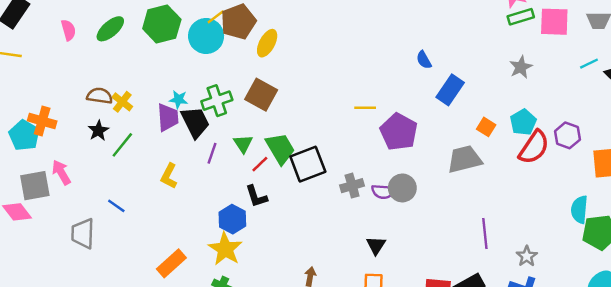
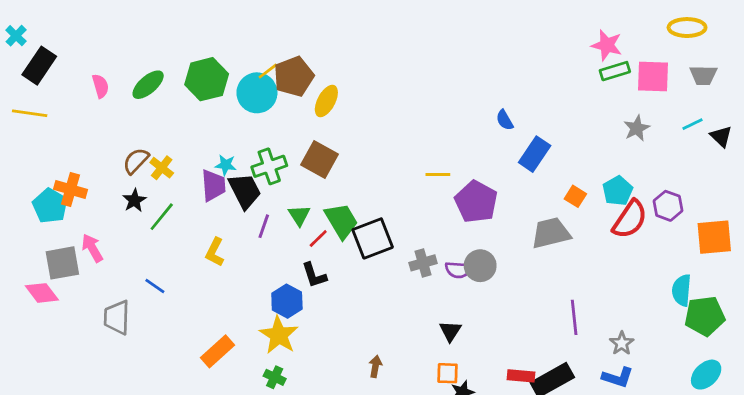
gray star: (521, 67) -> (637, 128), moved
brown semicircle: (100, 96) -> (136, 161), turned -55

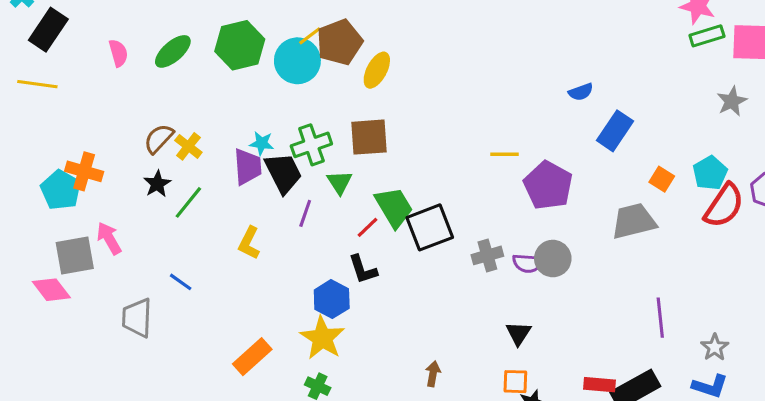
blue semicircle: (505, 120) -> (581, 92), turned -80
brown square: (320, 160) -> (369, 137), turned -33
green triangle: (299, 215) -> (339, 182), moved

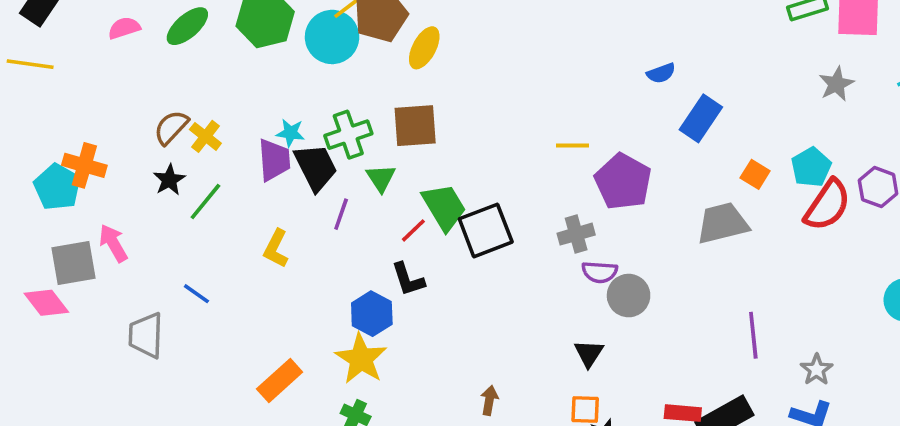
pink semicircle: (118, 53) -> (124, 28), turned -92
gray cross: (487, 255) -> (576, 234), moved
gray circle: (553, 259) -> (629, 296), moved

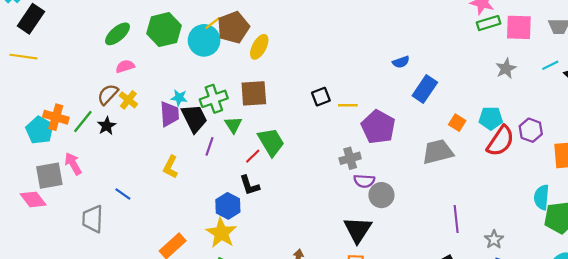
pink semicircle: (124, 28) -> (125, 66), moved
cyan pentagon: (811, 167) -> (491, 118), turned 30
green line: (205, 202) -> (83, 122), moved
black square: (486, 230) -> (321, 97), moved, size x0.6
black triangle: (589, 353) -> (358, 230), size x1.6

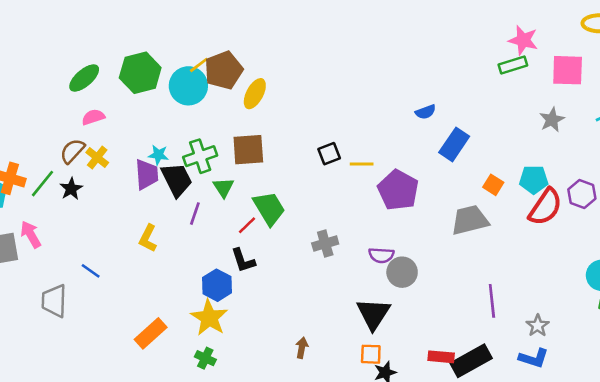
green rectangle: (489, 23) -> (513, 65), moved
gray cross: (350, 158) -> (325, 243), moved

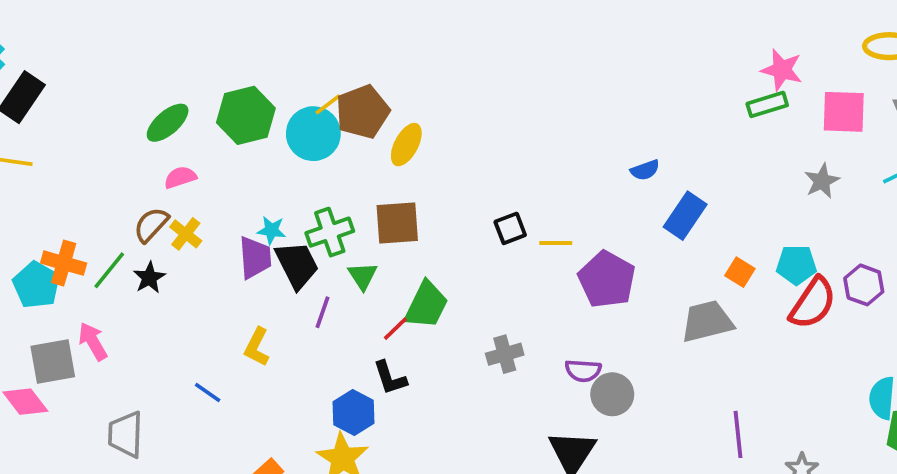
green trapezoid: (269, 208) -> (426, 305), turned 57
blue line: (91, 271) -> (208, 392), moved

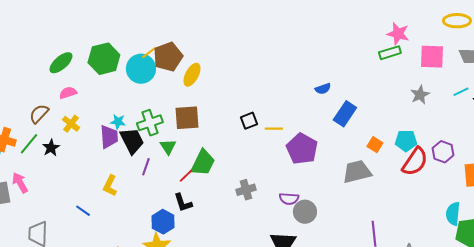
brown semicircle: (151, 225) -> (39, 114), moved

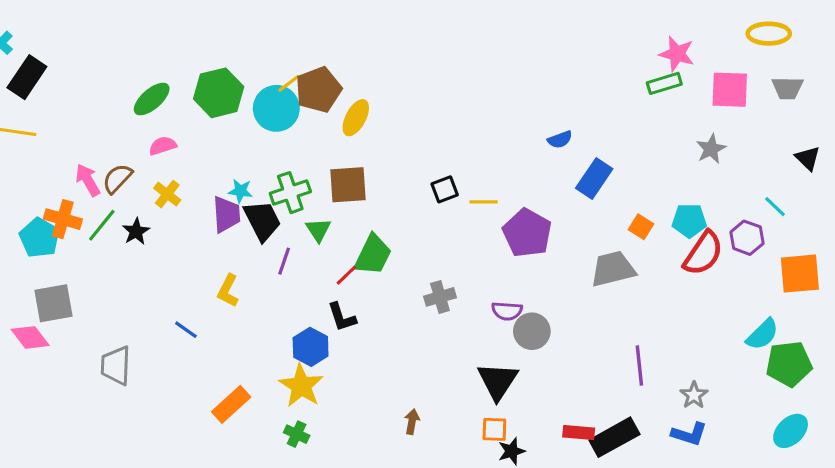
cyan line: (461, 92) -> (775, 207), moved, turned 70
pink arrow: (20, 183) -> (88, 180), moved
cyan semicircle: (453, 214) -> (762, 334), turned -140

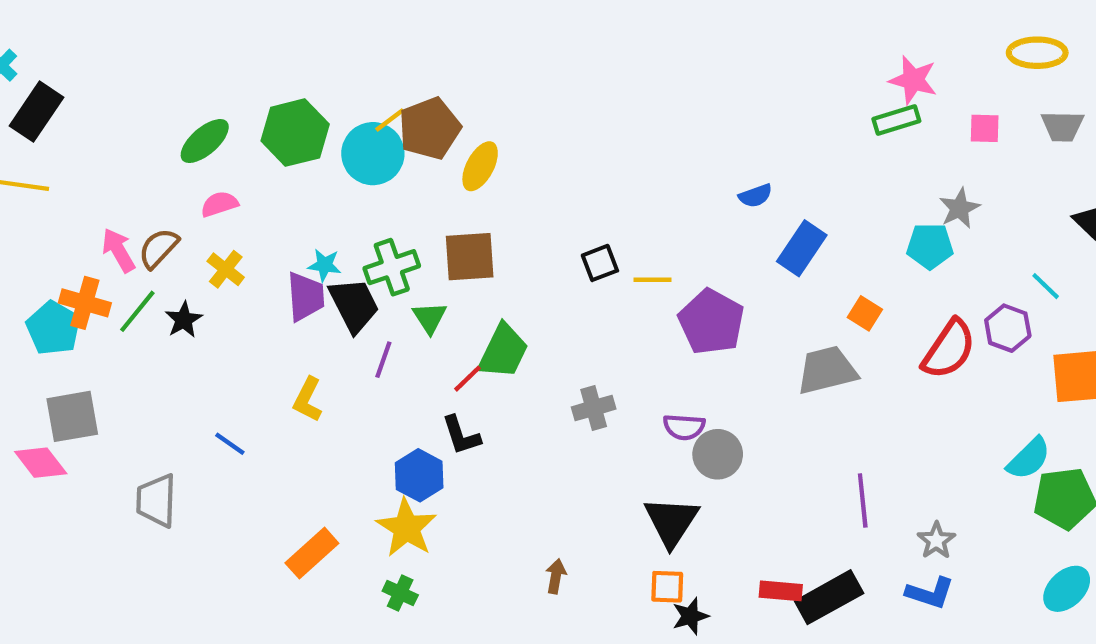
pink square: (730, 90) -> (985, 128), size x0.6
cyan pentagon: (689, 221) -> (930, 246), moved
blue line: (186, 330) -> (230, 444), moved

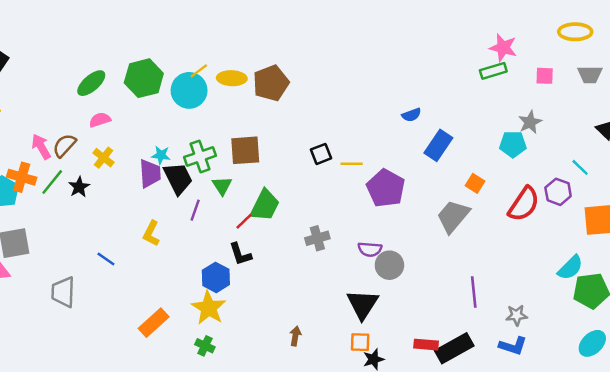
brown pentagon: (430, 128) -> (271, 83), moved
yellow ellipse: (480, 166) -> (232, 78), moved, turned 64
gray trapezoid: (827, 370) -> (453, 216), turned -36
gray star: (936, 540) -> (517, 315), turned 30

